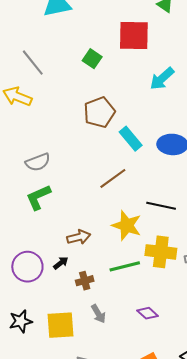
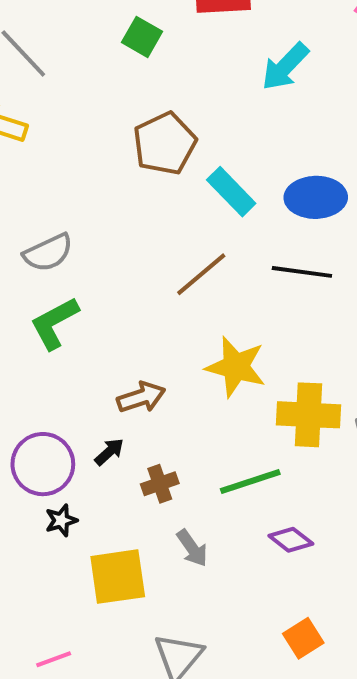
black line: (161, 206) -> (302, 272), moved
green line: (125, 266) -> (250, 481), moved
black star: (21, 321) -> (61, 520), moved, size x0.7

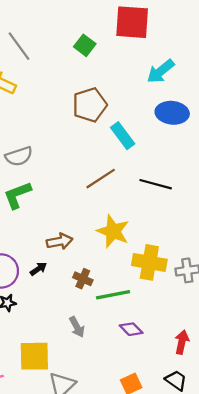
blue ellipse: (316, 197) -> (172, 113), moved
brown cross: (160, 484) -> (83, 279), moved, turned 36
yellow square: (118, 577) -> (34, 356), moved

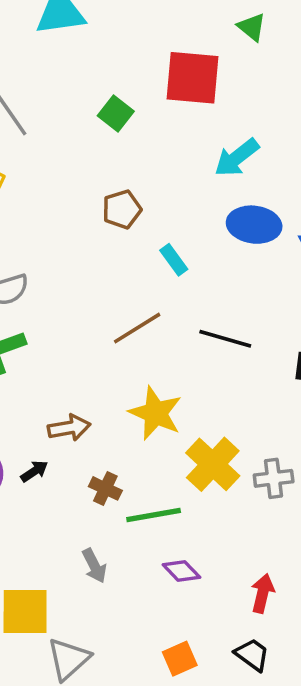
brown pentagon: (90, 105) -> (122, 209), size x0.7
cyan rectangle: (123, 136) -> (174, 260), size x0.7
yellow cross: (149, 262) -> (213, 464), turned 32

